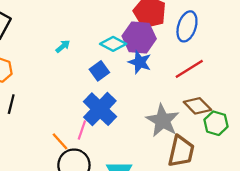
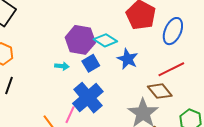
purple hexagon: (139, 37) -> (80, 40), moved
cyan arrow: (63, 46) -> (62, 66), moved, turned 40
brown diamond: (197, 106) -> (160, 91), moved

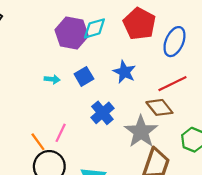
purple hexagon: (80, 40) -> (72, 33), moved
cyan diamond: (105, 40) -> (94, 28), moved, turned -50
blue cross: (88, 98) -> (102, 113), moved, size x0.7

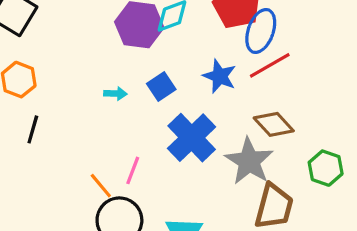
blue ellipse: (174, 42) -> (261, 31), moved
red line: (172, 84) -> (270, 65), moved
blue cross: (102, 113) -> (192, 138), size x1.4

